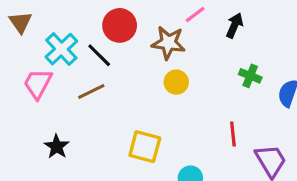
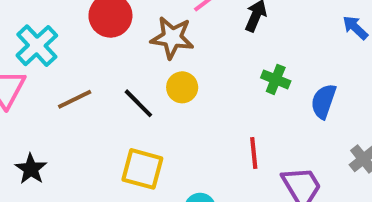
black line: (99, 55) -> (138, 103), moved

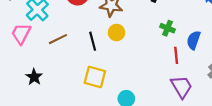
black line: (138, 103) -> (93, 41), turned 30
red line: (254, 153) -> (176, 55), moved

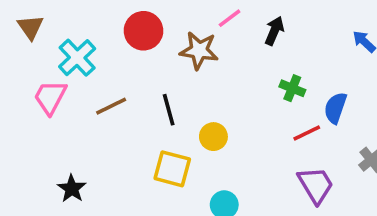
yellow circle: (117, 33) -> (213, 137), moved
red line: (176, 55) -> (307, 133), turned 70
black star: (34, 77) -> (72, 189), moved

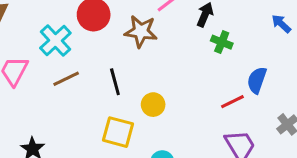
cyan cross: (77, 58) -> (55, 41), moved
green cross: (292, 88) -> (222, 42), moved

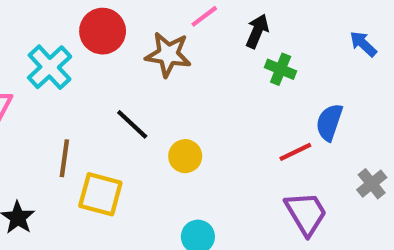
brown line: (66, 79) -> (64, 158), moved, turned -56
black line: (115, 82) -> (132, 124), turned -32
yellow square: (118, 132) -> (100, 194), moved

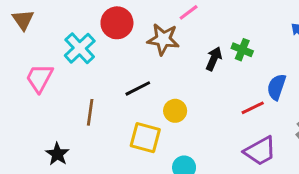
black arrow: (257, 31) -> (214, 59), moved
black line: (132, 124) -> (138, 88), turned -70
yellow square: (100, 194) -> (145, 138), moved
purple trapezoid: (306, 213) -> (260, 151), turned 92

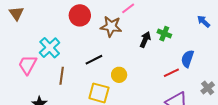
cyan cross: (80, 48) -> (50, 48), moved
pink trapezoid: (39, 78) -> (27, 65), moved

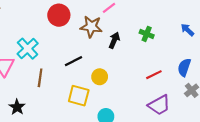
blue arrow: (204, 21) -> (187, 30), moved
black arrow: (145, 40) -> (114, 40), moved
blue semicircle: (187, 59) -> (184, 67), moved

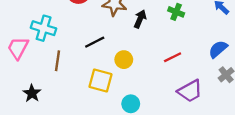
cyan cross: (28, 49) -> (44, 28), turned -30
blue semicircle: (184, 67) -> (218, 49), turned 30
red line: (154, 75) -> (173, 57), moved

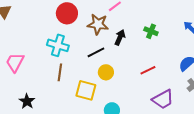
cyan cross: (44, 28) -> (58, 45), moved
black line: (95, 42) -> (96, 52), moved
brown line: (57, 61) -> (60, 72), moved

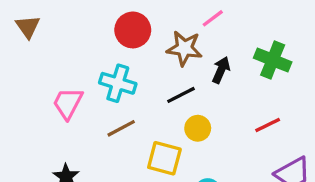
green cross: (151, 31) -> (273, 60), size x1.5
pink trapezoid: (15, 62) -> (68, 103), moved
brown line: (60, 72) -> (121, 128), turned 54

